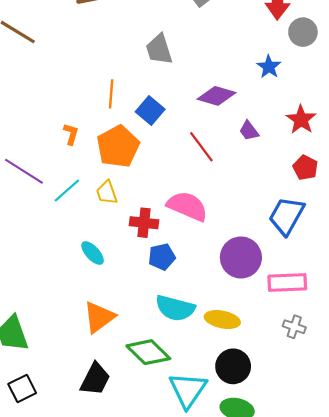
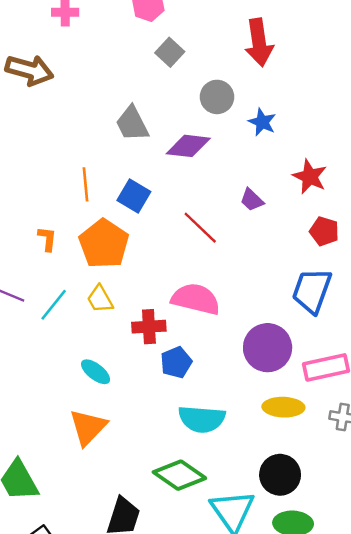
gray circle: (303, 32) -> (217, 97), moved
purple diamond: (216, 96) -> (188, 146), moved
orange triangle: (99, 317) -> (88, 427), moved
yellow ellipse: (222, 320) -> (283, 407), moved

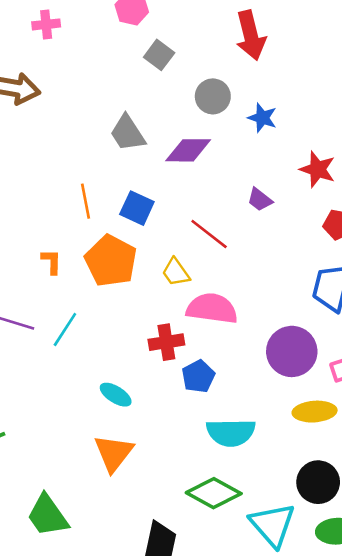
yellow trapezoid: (100, 299) -> (176, 272), moved

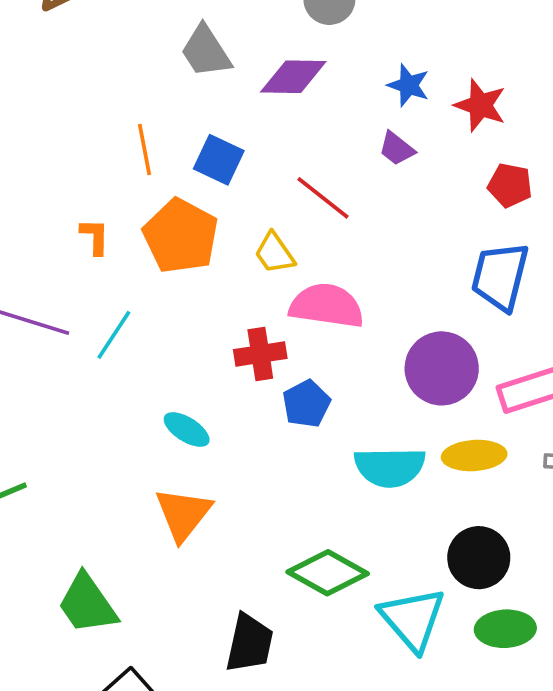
blue star: (262, 118) -> (408, 85), moved
cyan semicircle: (231, 433) -> (390, 467), moved

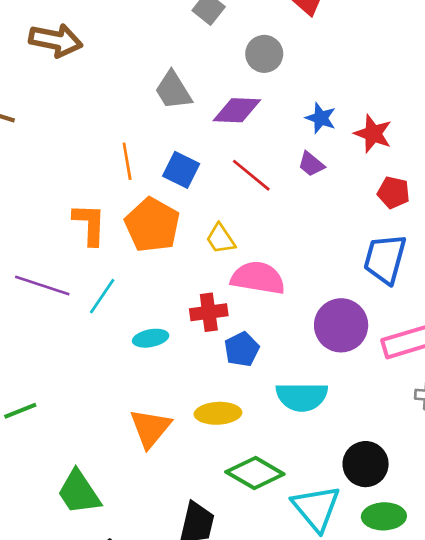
red line: (323, 198) -> (251, 175), moved
orange L-shape: (95, 237) -> (90, 224), size x1.6
cyan ellipse: (187, 430) -> (151, 338), moved, turned -44
yellow ellipse: (474, 456) -> (218, 413), moved

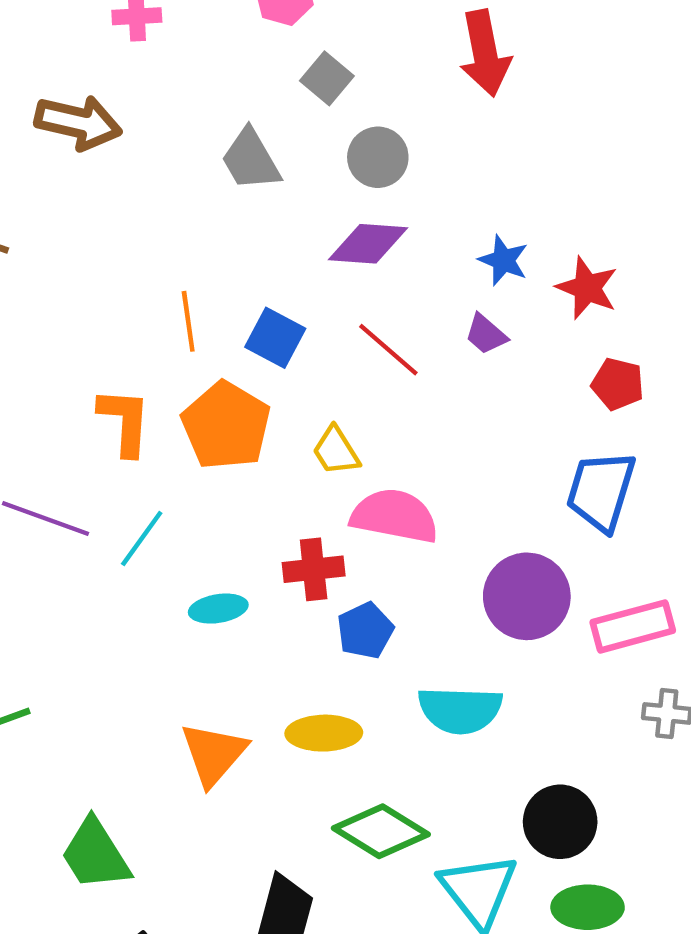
gray circle: (264, 54) -> (378, 157), moved
gray trapezoid: (173, 90) -> (251, 160), moved

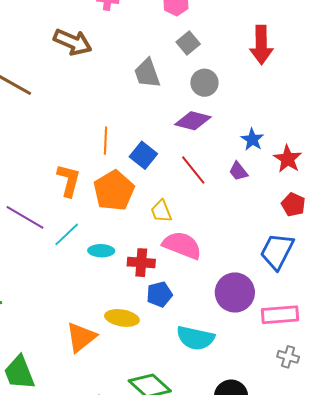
cyan ellipse: (218, 609) -> (101, 251), moved
yellow ellipse: (324, 733) -> (122, 318), moved

